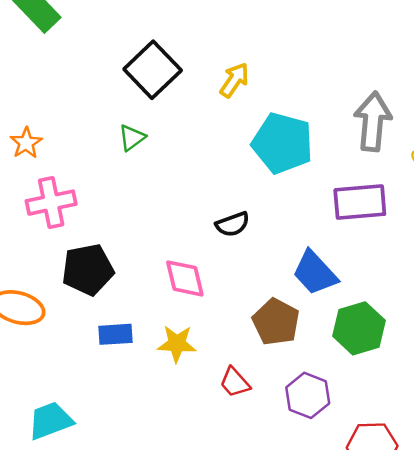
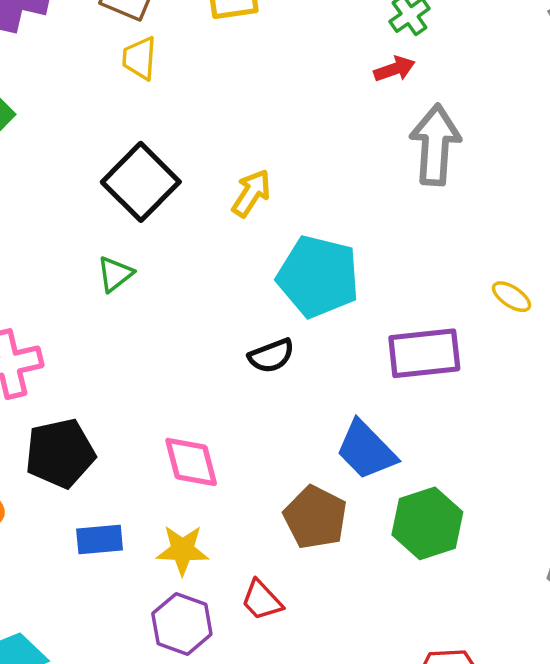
gray arrow: (373, 121) -> (435, 145), moved
black semicircle: (233, 224) -> (271, 356), moved
purple hexagon: (308, 395) -> (182, 624), moved

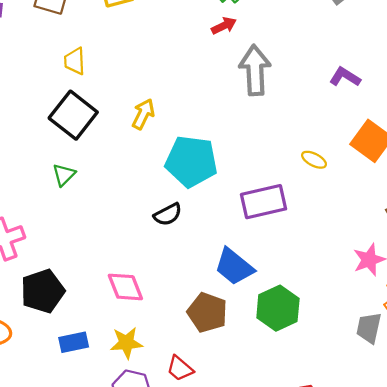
yellow trapezoid: (140, 58) -> (75, 61), moved

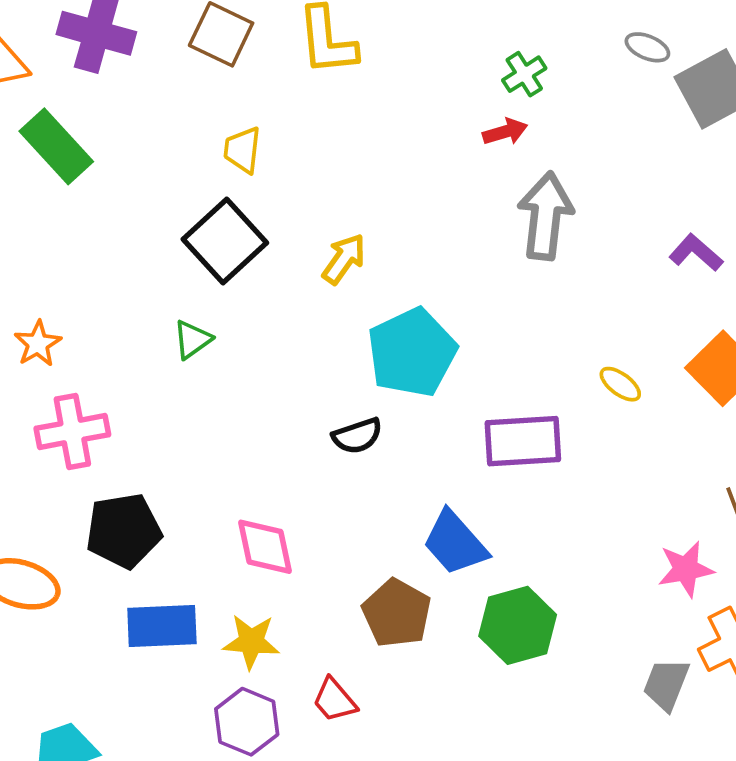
cyan pentagon: (191, 161) -> (412, 353), turned 30
blue rectangle: (74, 342) -> (162, 626), size x1.4

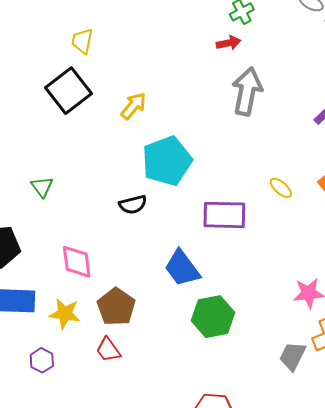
green triangle: (192, 339) -> (42, 187), moved, turned -35
brown pentagon: (397, 613) -> (116, 307), moved
purple hexagon: (247, 722) -> (42, 360), moved, size x0.7

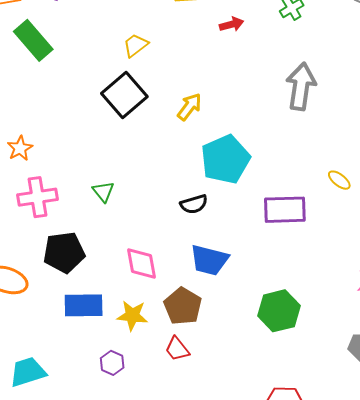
yellow trapezoid: (82, 41) -> (136, 45), turned 44
red arrow: (229, 43) -> (232, 24), moved
blue trapezoid: (182, 268) -> (209, 260), moved, turned -36

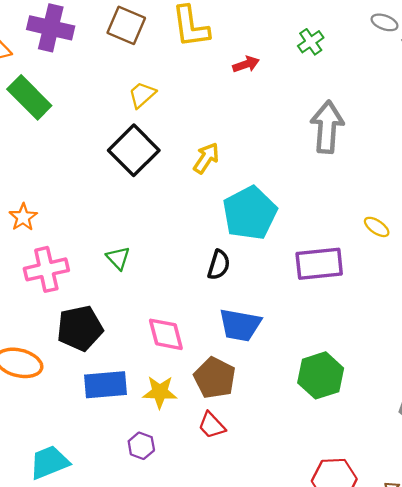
black semicircle: (194, 204) -> (219, 265), turned -52

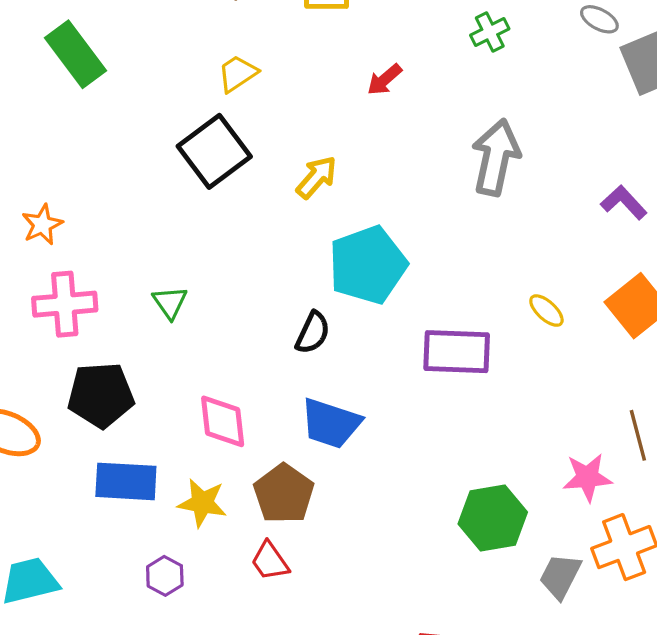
red arrow: (246, 64) -> (384, 80), moved, turned 150
green hexagon: (321, 375) -> (493, 518), moved

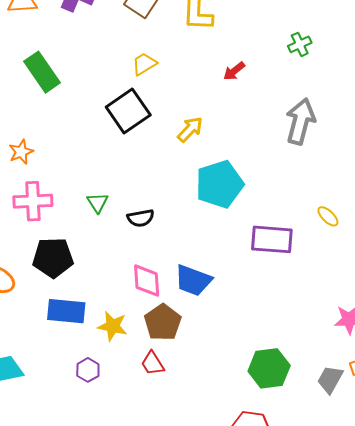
green rectangle: (75, 54) -> (42, 72), moved
black semicircle: (313, 333) -> (141, 218), moved, turned 52
pink diamond: (223, 421) -> (147, 281), moved
green hexagon: (493, 518) -> (269, 368), moved

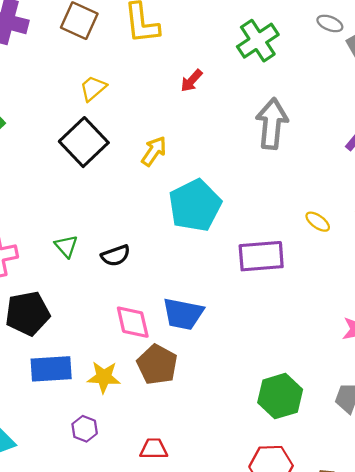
green cross: (300, 44) -> (258, 41), size x1.6
red trapezoid: (153, 363) -> (154, 449), moved, turned 132

